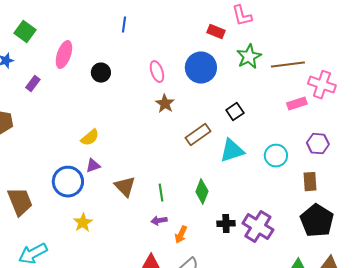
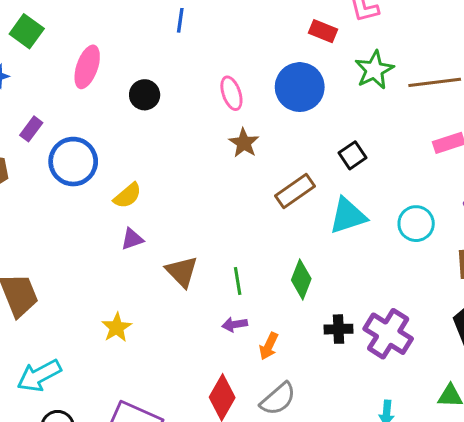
purple rectangle: (33, 84) -> (31, 129), moved
blue circle: (68, 182) -> (73, 162), moved

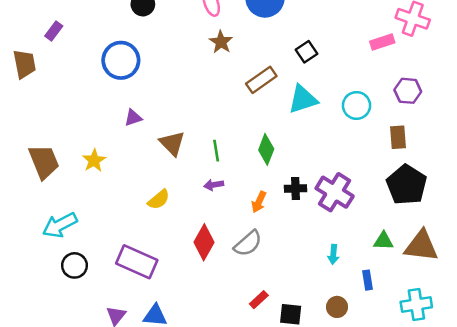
blue circle: (73, 162) -> (121, 60), moved
yellow semicircle: (127, 196) -> (159, 199), moved
yellow star: (117, 328) -> (94, 160), moved
orange arrow: (269, 346) -> (259, 202), moved

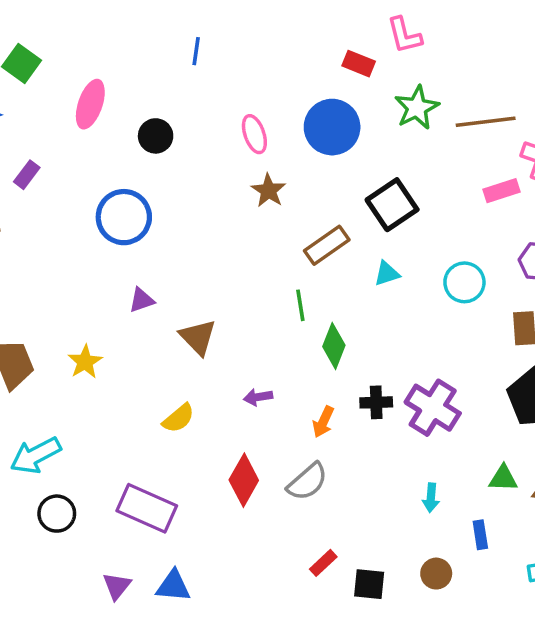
black square: (306, 52) -> (392, 205), size x1.6
cyan triangle: (303, 99) -> (387, 274), size x0.6
green line: (216, 151) -> (300, 305), moved

